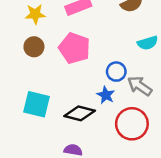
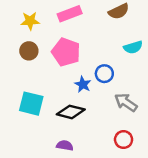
gray arrow: (140, 86) -> (126, 102), moved
blue star: (106, 95) -> (83, 84), moved
red circle: (132, 124) -> (124, 140), moved, size x0.6

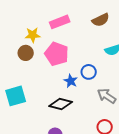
yellow star: (30, 21) -> (33, 35), moved
cyan square: (31, 104) -> (16, 96), moved, turned -30

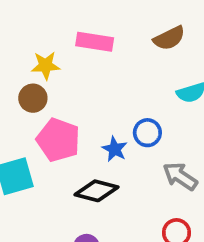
pink rectangle: (60, 22) -> (95, 42), turned 30
pink pentagon: (57, 54) -> (58, 140), moved

